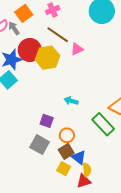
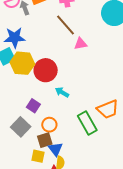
red circle: (30, 50) -> (46, 70), moved
yellow hexagon: (47, 58) -> (22, 63), moved
yellow square: (64, 169) -> (38, 156), turned -32

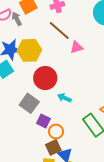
yellow hexagon: (22, 63) -> (29, 50), moved
purple square: (33, 106) -> (43, 121), moved
gray square: (21, 127) -> (29, 103), moved

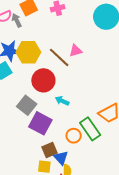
brown line: (59, 31) -> (59, 57), moved
purple square: (43, 121) -> (40, 123), size x1.6
orange circle: (56, 132) -> (74, 136), moved

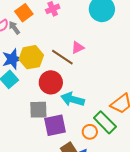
cyan arrow: (62, 101) -> (73, 99), size x1.6
gray square: (27, 105) -> (38, 110), turned -30
purple square: (40, 123) -> (55, 125), turned -30

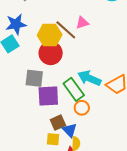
yellow hexagon: (31, 57) -> (50, 35), moved
cyan arrow: (73, 99) -> (89, 78), moved
green rectangle: (105, 122) -> (74, 89), moved

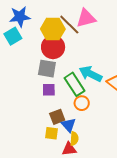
pink triangle: (82, 23) -> (86, 18), size x1.5
gray square: (34, 78) -> (47, 69), moved
purple square: (48, 96) -> (49, 90), size x0.6

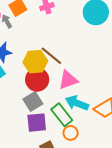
pink triangle: (86, 18) -> (68, 80), moved
gray square: (47, 69) -> (33, 102), turned -36
purple square: (49, 90) -> (37, 123), size x1.5

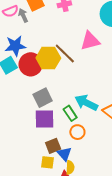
red circle: (37, 80) -> (31, 64), moved
pink triangle: (68, 80) -> (90, 41), moved
green rectangle: (62, 115) -> (70, 113), size x0.7

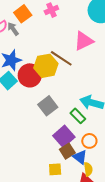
purple square: (45, 119) -> (64, 136), moved, turned -30
orange circle: (77, 132) -> (89, 141), moved
yellow square: (47, 162) -> (55, 169), moved

